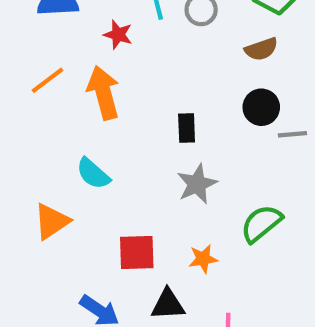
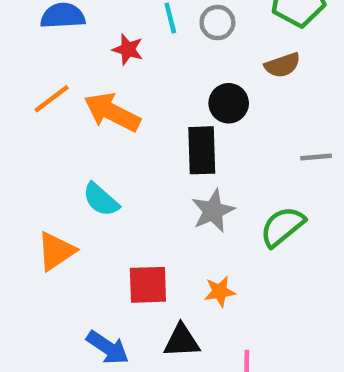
orange arrow: (104, 93) -> (112, 112), turned -48
black circle: (261, 107) -> (229, 103), moved
black rectangle: (187, 128) -> (202, 150), size x1.5
green semicircle: (261, 223) -> (282, 227), moved

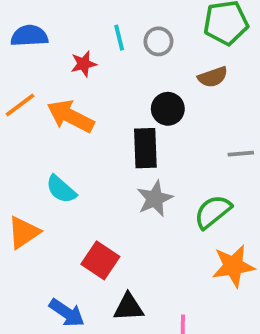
red star: (128, 49) -> (84, 64), turned -30
red square: (148, 285) -> (100, 260), turned 36
orange star: (220, 292) -> (233, 266), moved, size x1.6

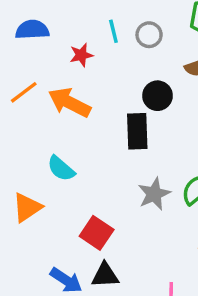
gray star: (155, 199) -> (154, 194), moved
black triangle: (129, 307) -> (105, 275), moved

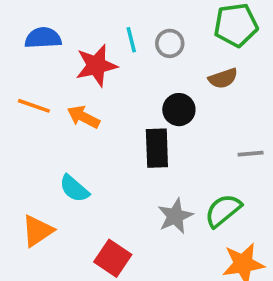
red star: (81, 55) -> (96, 65), size x1.6
orange line: (24, 92) -> (34, 106), turned 56
orange arrow: (69, 102) -> (83, 117), size x0.7

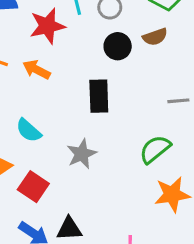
black circle: (179, 110) -> (118, 46), moved
gray star: (175, 216) -> (82, 154), moved
red square: (113, 258) -> (33, 187), moved

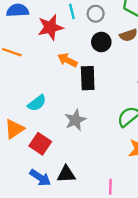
orange arrow: (36, 70) -> (67, 60), moved
cyan semicircle: (29, 130) -> (37, 103), turned -78

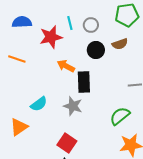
gray star: (75, 120) -> (73, 106), moved, turned -30
red square: (40, 144) -> (67, 143), moved

